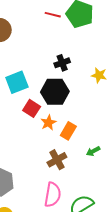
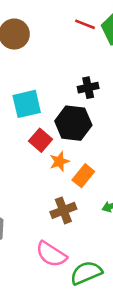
pink semicircle: (53, 195) -> (51, 254), turned 105

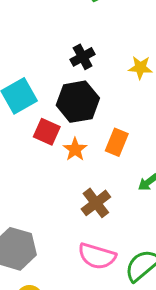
orange rectangle: (83, 176) -> (117, 142), moved

